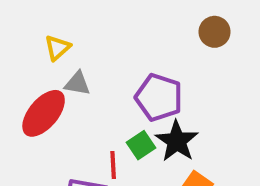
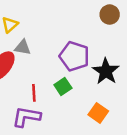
black star: (177, 141) -> (106, 71), moved
red line: (113, 165) -> (34, 93), moved

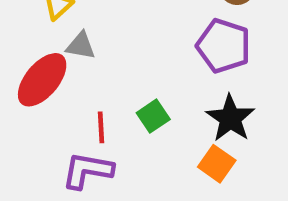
purple pentagon: (74, 56) -> (223, 46), moved
black star: (106, 71) -> (230, 118), moved

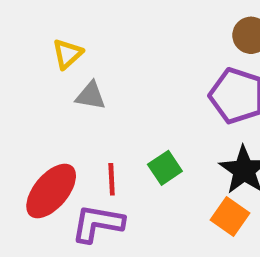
red ellipse: (42, 80) -> (51, 191), moved

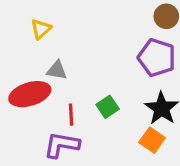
gray triangle: (91, 96) -> (57, 70), moved
red ellipse: (51, 191) -> (30, 94), moved, turned 33

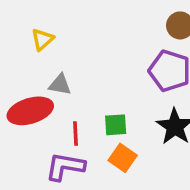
green square: (108, 107) -> (116, 125), turned 30
orange square: (152, 140) -> (123, 158), moved

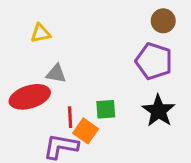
yellow triangle: (42, 39) -> (41, 33), turned 30
orange square: (123, 158) -> (86, 131), moved

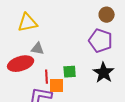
yellow triangle: (41, 33) -> (28, 23), size x1.5
orange square: (86, 131) -> (57, 86), turned -35

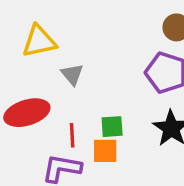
gray triangle: (38, 49) -> (72, 74), moved, turned 40
orange square: (57, 86) -> (105, 151), moved

